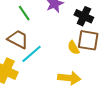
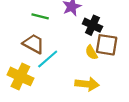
green line: (24, 13) -> (40, 16), turned -42
black cross: (84, 16) -> (92, 25), moved

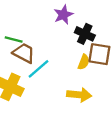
green line: (40, 16) -> (14, 39), moved
yellow semicircle: (91, 52) -> (84, 62), turned -128

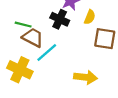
black cross: (85, 34) -> (60, 19), moved
yellow semicircle: (84, 62) -> (90, 17), moved

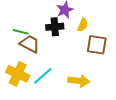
black cross: (60, 19) -> (55, 27), turned -30
cyan line: (47, 53) -> (43, 76), moved

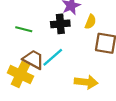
brown trapezoid: (30, 44) -> (33, 59), moved
cyan line: (43, 76) -> (53, 57), moved

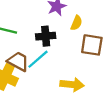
black cross: (60, 24) -> (46, 36), moved

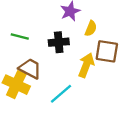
cyan line: (38, 59) -> (61, 94), moved
yellow arrow: (72, 85) -> (86, 65), moved, turned -75

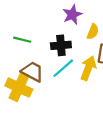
cyan line: (61, 94) -> (63, 68), moved

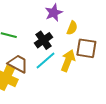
black cross: (61, 45) -> (43, 40), turned -30

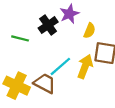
black cross: (43, 40) -> (48, 25), moved
brown trapezoid: (18, 64) -> (45, 83), moved

